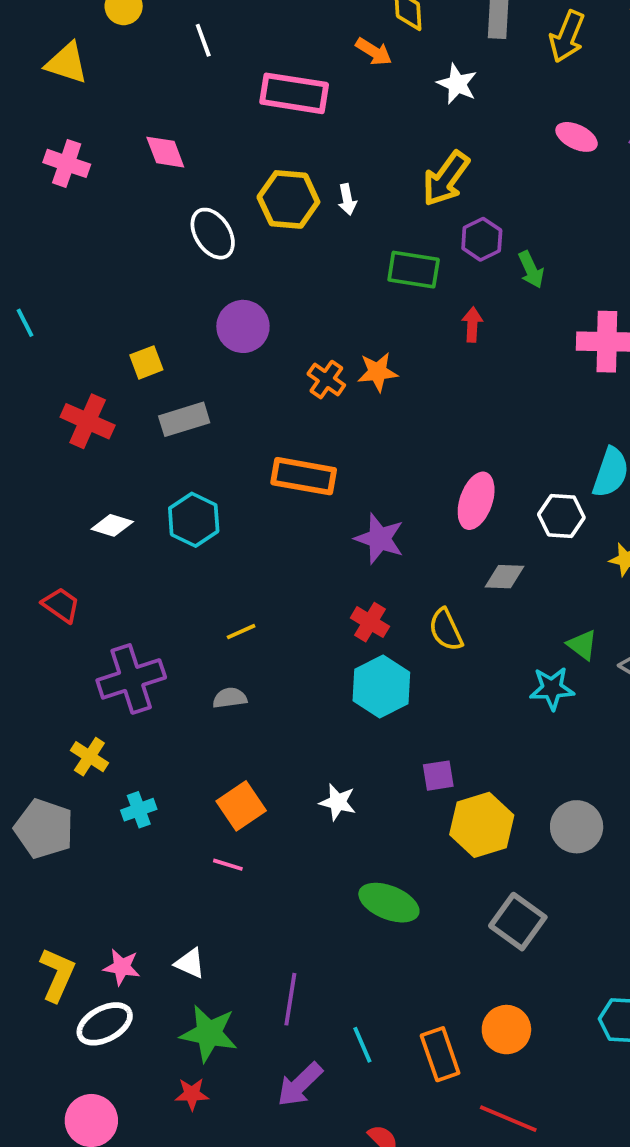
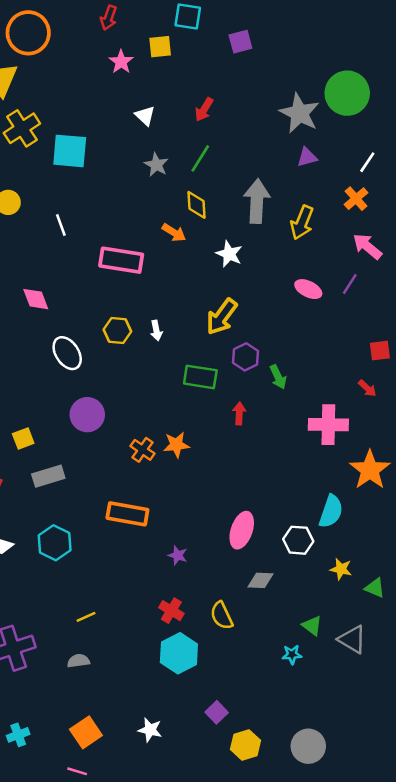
yellow hexagon: (288, 199) -> (117, 330), size x0.7
purple star: (379, 539) -> (178, 555), size x0.6
cyan star: (552, 688) -> (292, 655), size x0.7
purple square: (438, 776) -> (217, 712), turned -35
yellow hexagon: (482, 825) -> (245, 745), size x0.7

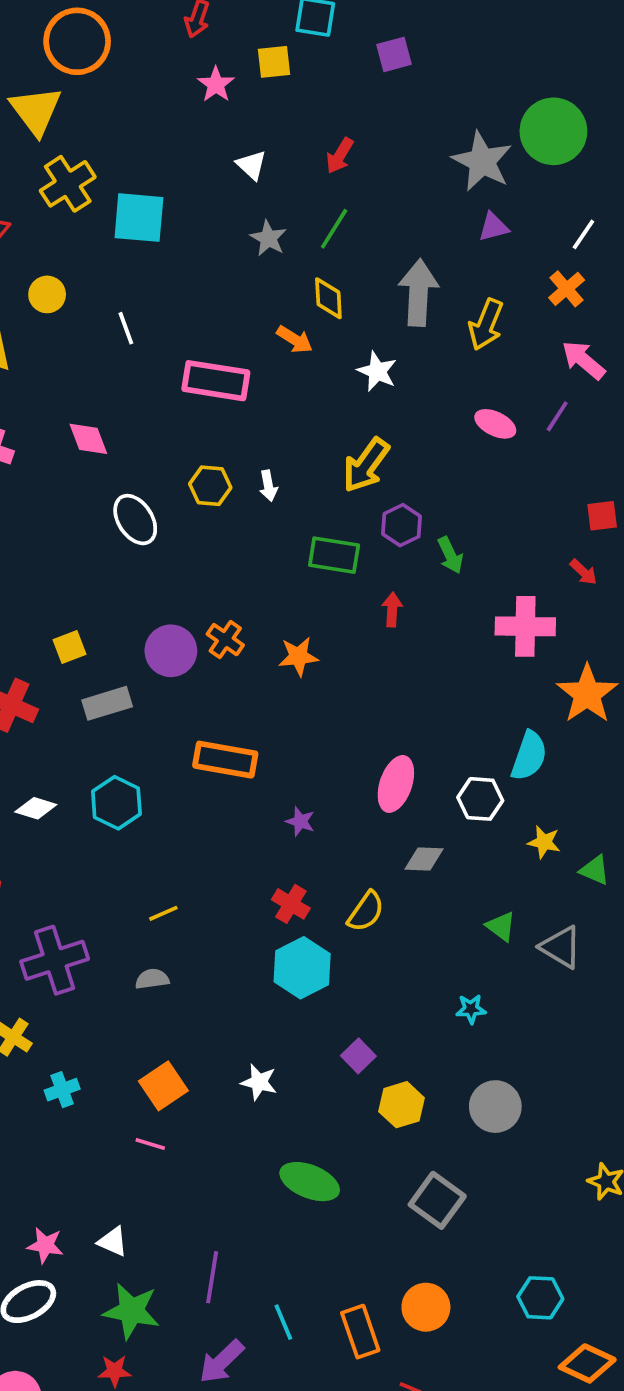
purple circle: (87, 415) -> (171, 651), moved
orange cross: (143, 450) -> (225, 640), moved
yellow semicircle: (222, 616) -> (366, 911), turned -120
cyan star: (292, 655) -> (471, 1009), moved

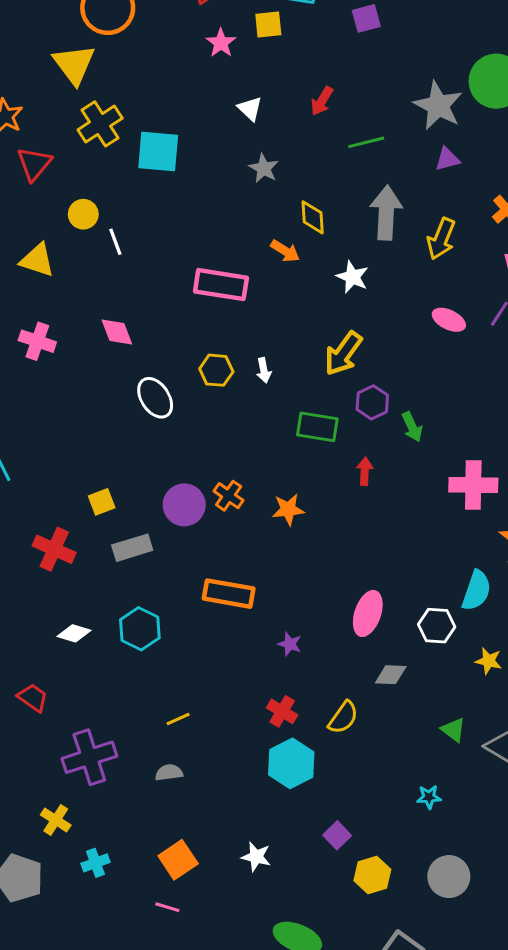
green line: (334, 229) -> (366, 142), moved, turned 44
white line: (126, 328) -> (115, 242), moved

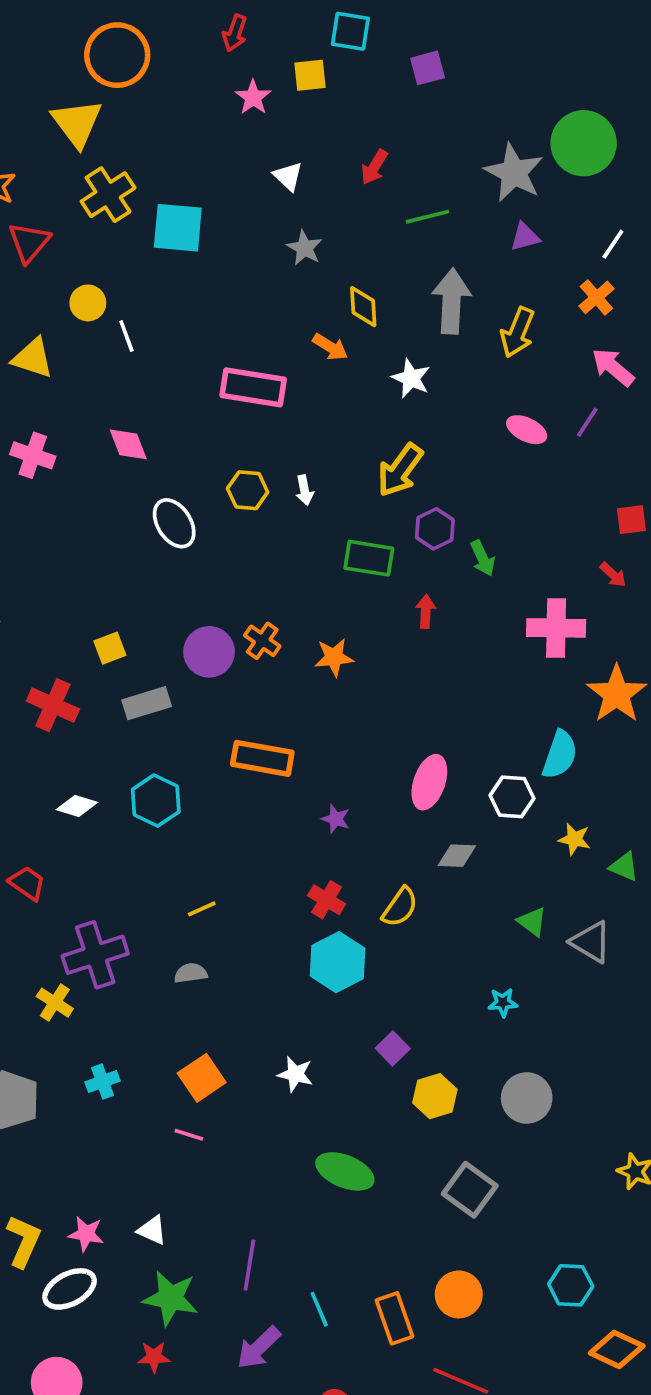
yellow cross: (56, 820) -> (55, 1003), moved

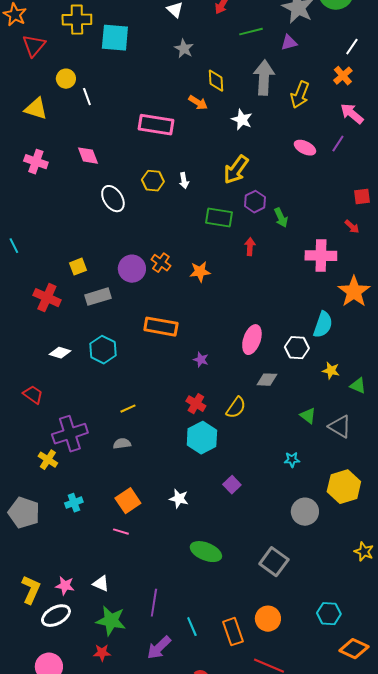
yellow cross: (108, 195) -> (77, 20), turned 32
purple triangle: (525, 237) -> (289, 43), moved
yellow hexagon: (435, 1096) -> (344, 487), moved, size x1.4

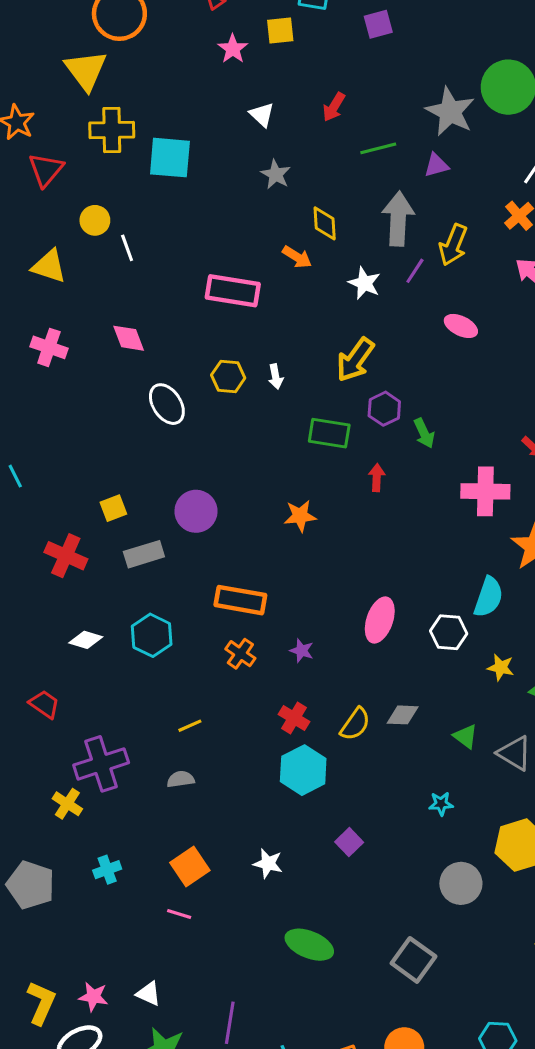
purple line: (338, 144) -> (415, 271), moved
orange cross: (161, 263) -> (240, 654), moved
gray diamond: (267, 380) -> (403, 715), moved

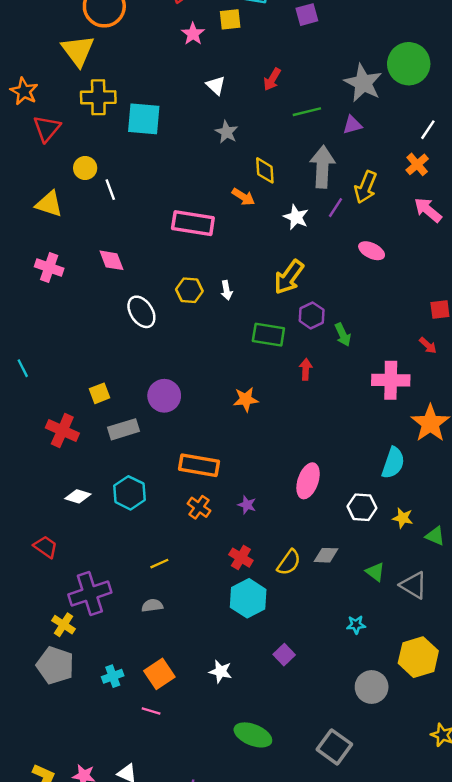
white hexagon: (449, 632) -> (362, 507), moved
cyan cross: (107, 870) -> (113, 676), moved
gray pentagon: (31, 885) -> (55, 665), moved

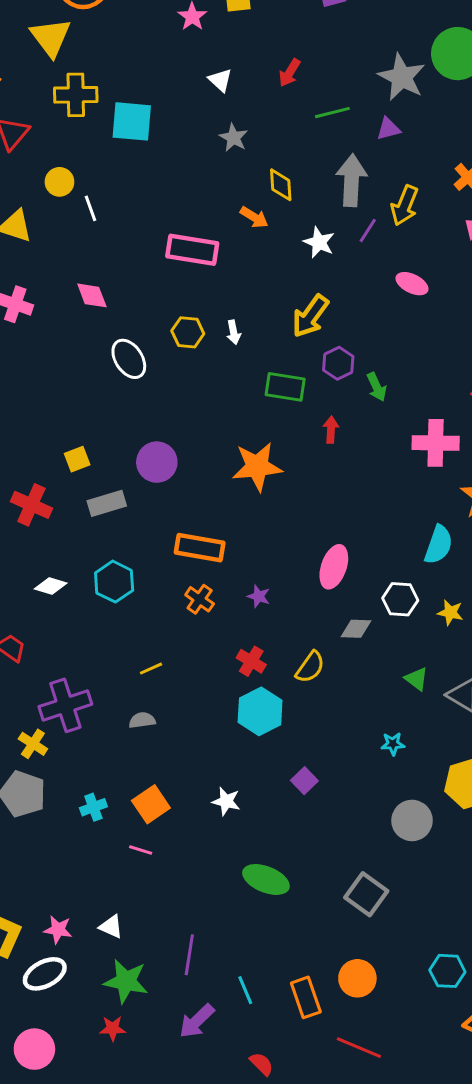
orange star: (246, 399) -> (257, 467), size x1.6
gray diamond: (326, 555) -> (356, 629), moved

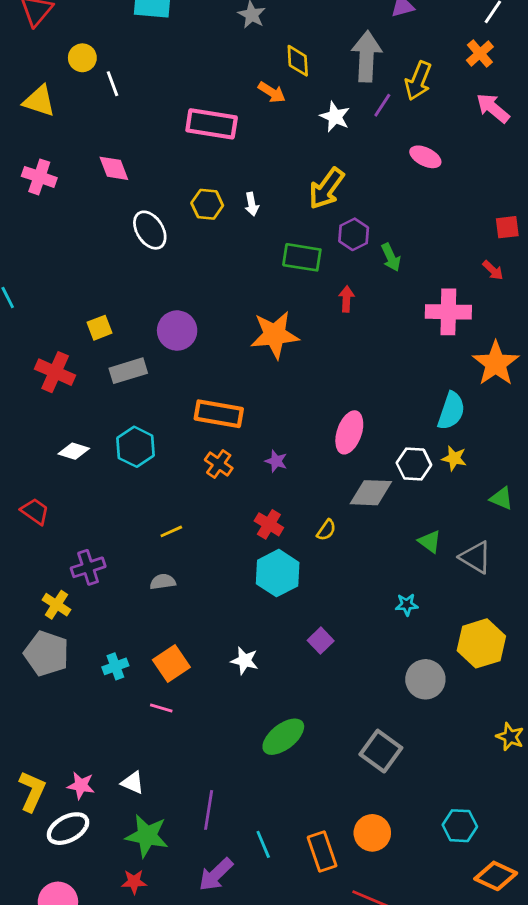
yellow star: (450, 613) -> (454, 458), moved
gray diamond: (356, 629) -> (371, 493), size x1.4
yellow semicircle: (310, 667) -> (326, 530), size x0.7
purple cross: (65, 705) -> (88, 567), size x0.7
green ellipse: (266, 879) -> (283, 737), turned -60

